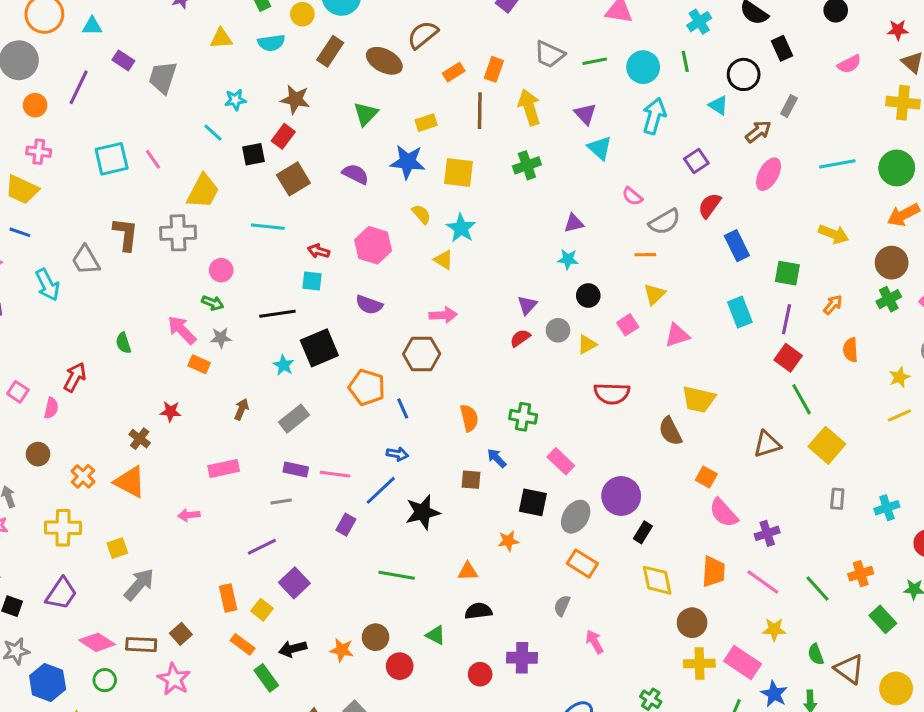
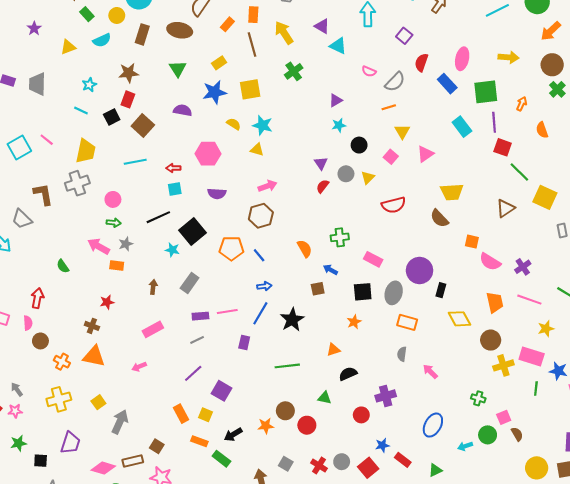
pink ellipse: (769, 174) -> (462, 59), moved
green square: (787, 273) -> (486, 92), size x1.4
brown circle: (38, 454) -> (40, 341), moved

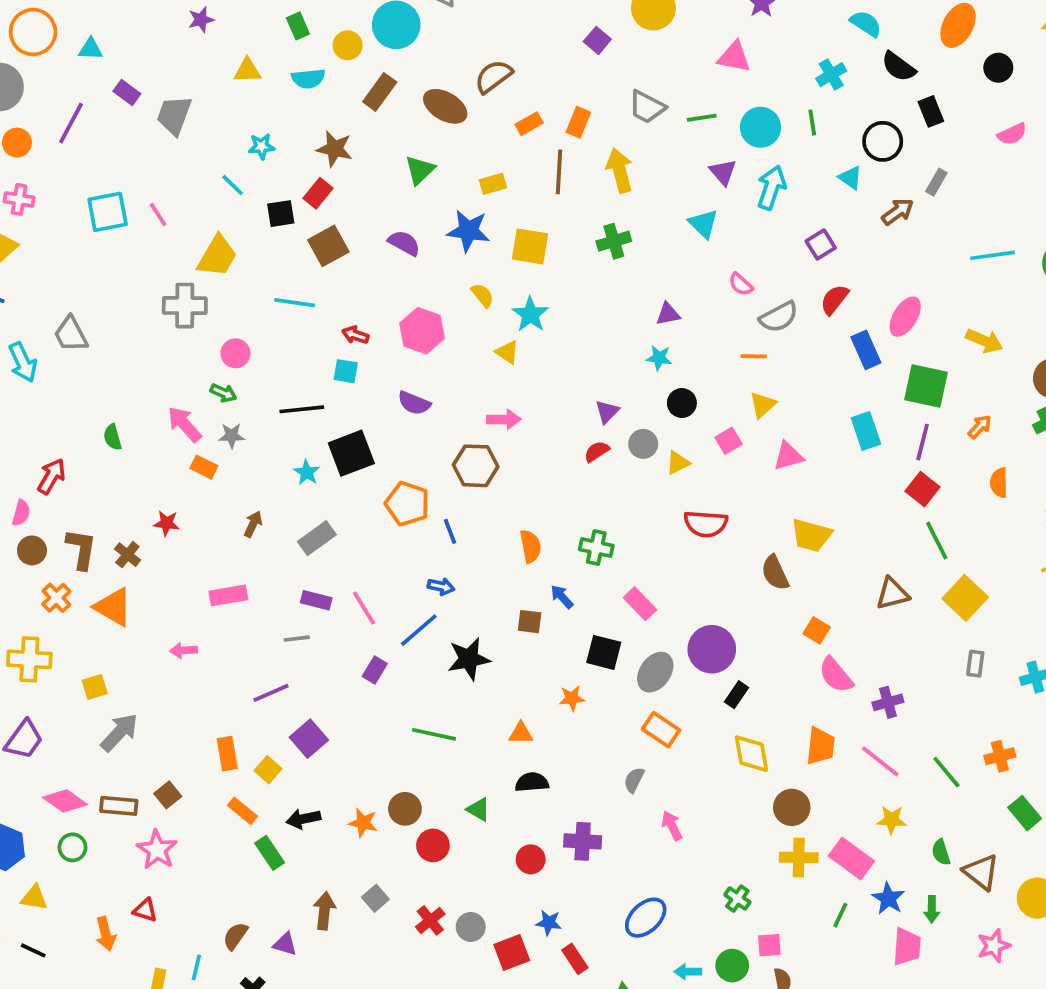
purple triangle: (322, 26) -> (723, 172), moved
brown L-shape: (43, 194) -> (81, 549), moved
pink line: (227, 311) -> (364, 608), turned 48

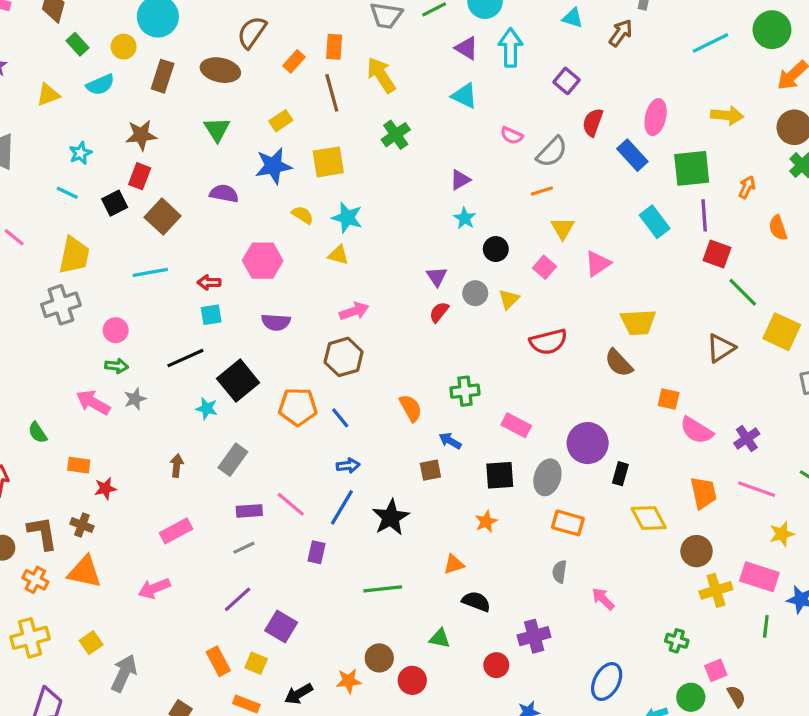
cyan star: (659, 358) -> (465, 218), turned -30
orange rectangle: (204, 467) -> (79, 465), moved
pink arrow: (184, 650) -> (154, 588), size x1.4
black semicircle: (532, 782) -> (476, 601), turned 44

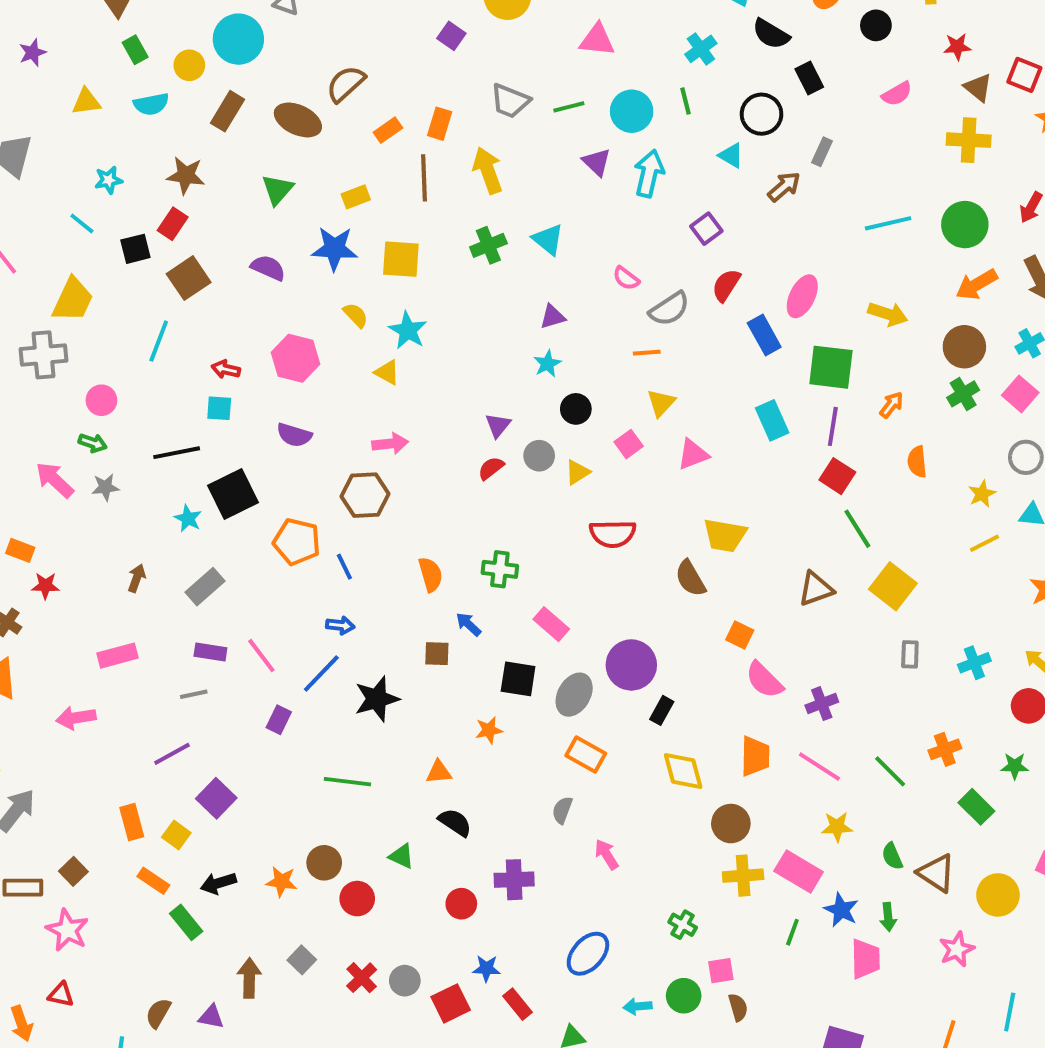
cyan triangle: (464, 96) -> (548, 240), moved
cyan line: (150, 272) -> (159, 341), turned -72

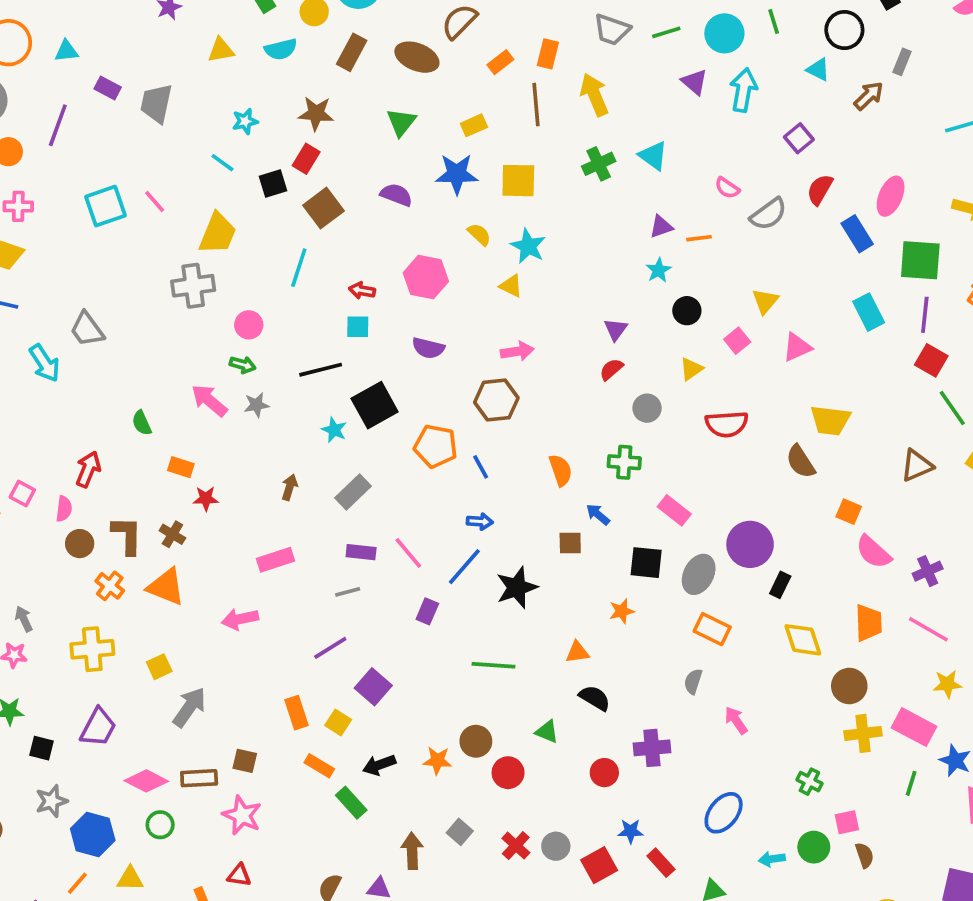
orange line: (647, 353) -> (699, 238), moved
gray circle: (539, 456) -> (647, 408), moved
brown square: (73, 871) -> (245, 761), turned -30

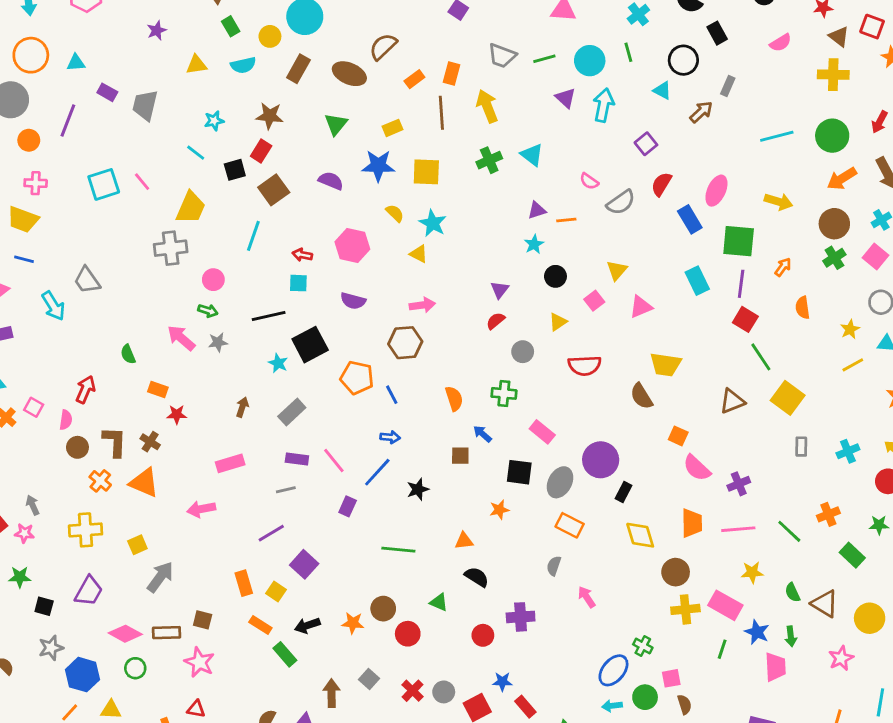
black star: (517, 588) -> (418, 489), size x0.7
pink line: (928, 629) -> (738, 529), turned -36
blue ellipse: (724, 813) -> (613, 670), moved

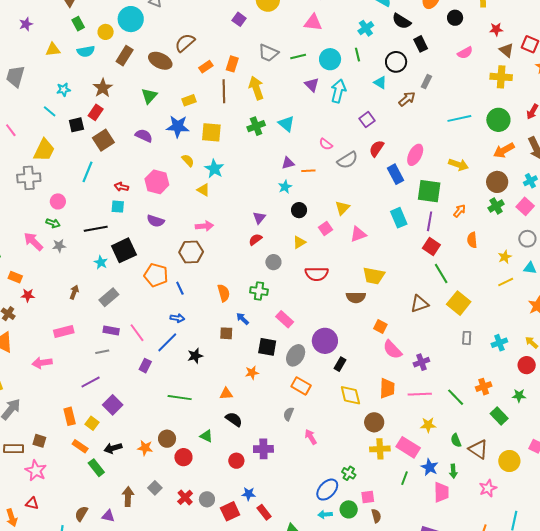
brown star: (270, 116) -> (103, 88), turned 30
brown semicircle: (642, 396) -> (356, 297), turned -60

